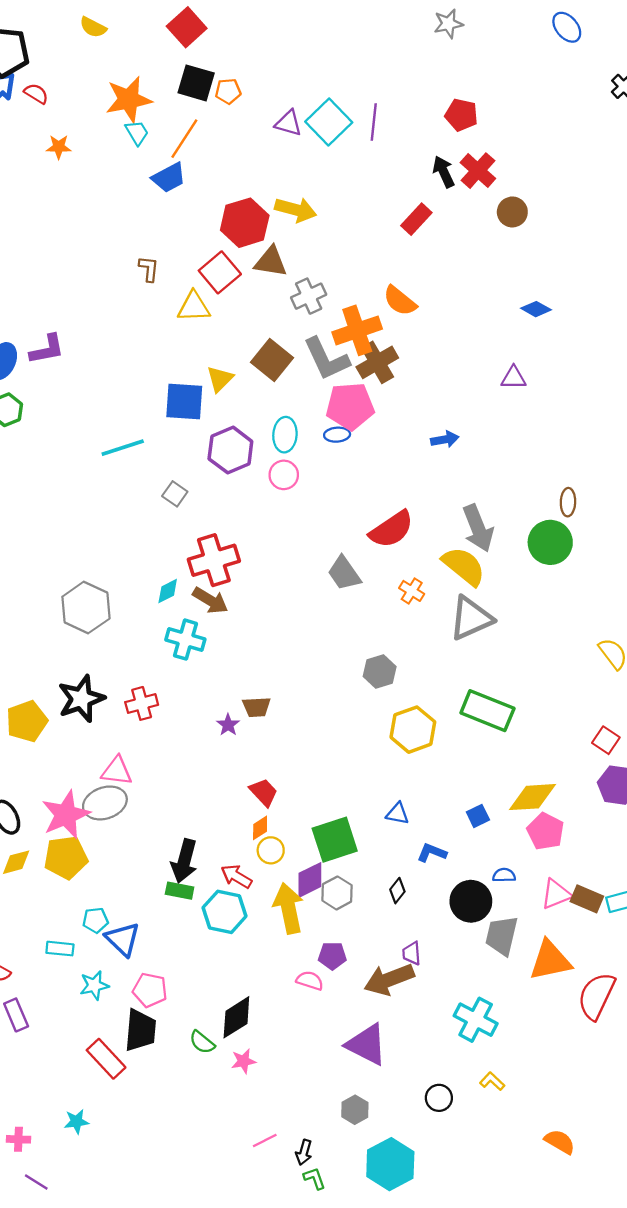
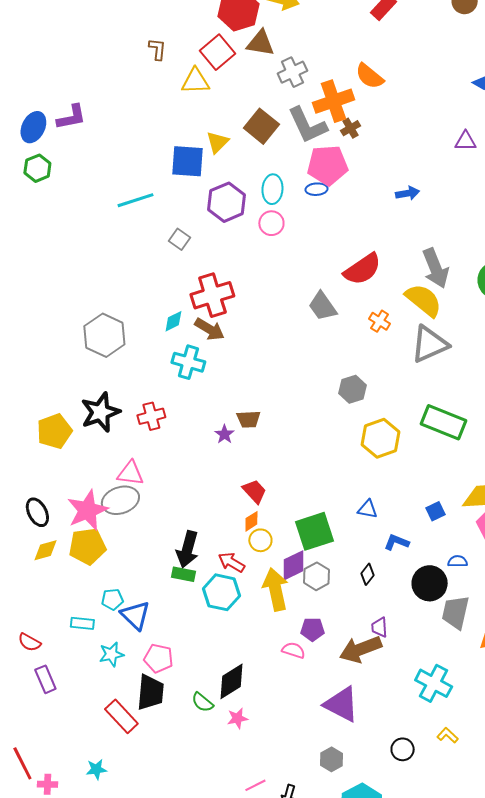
brown cross: (377, 362) -> (351, 128), size x0.6

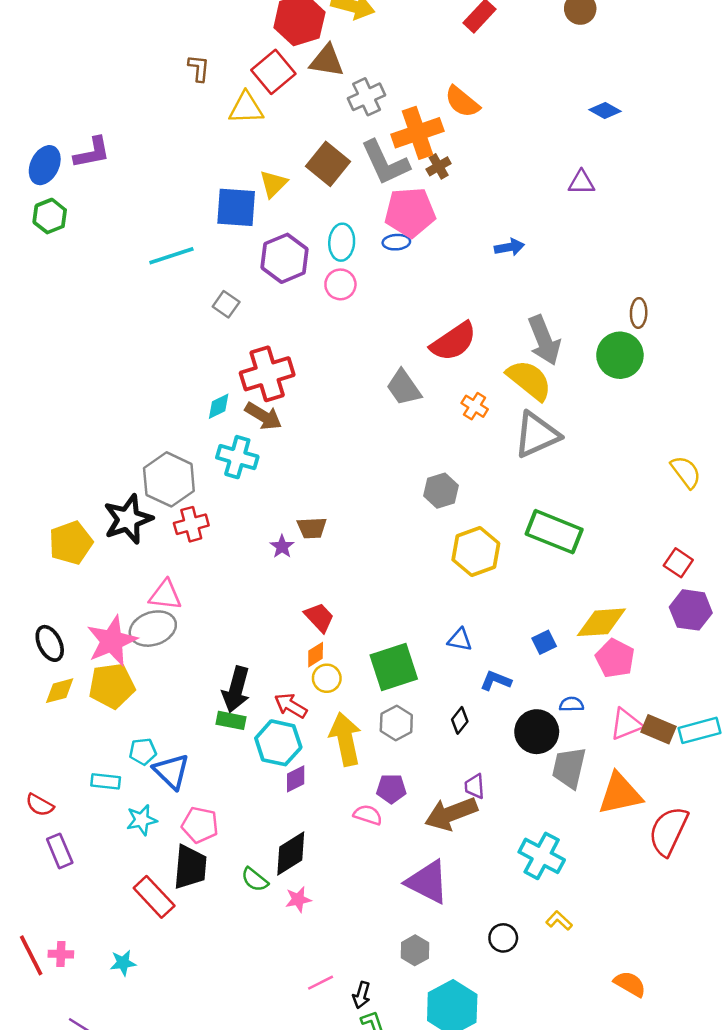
gray hexagon: (104, 335) -> (169, 479), moved
purple diamond: (293, 565) -> (296, 779), moved, size x0.7
pink cross: (47, 784) -> (61, 954), moved

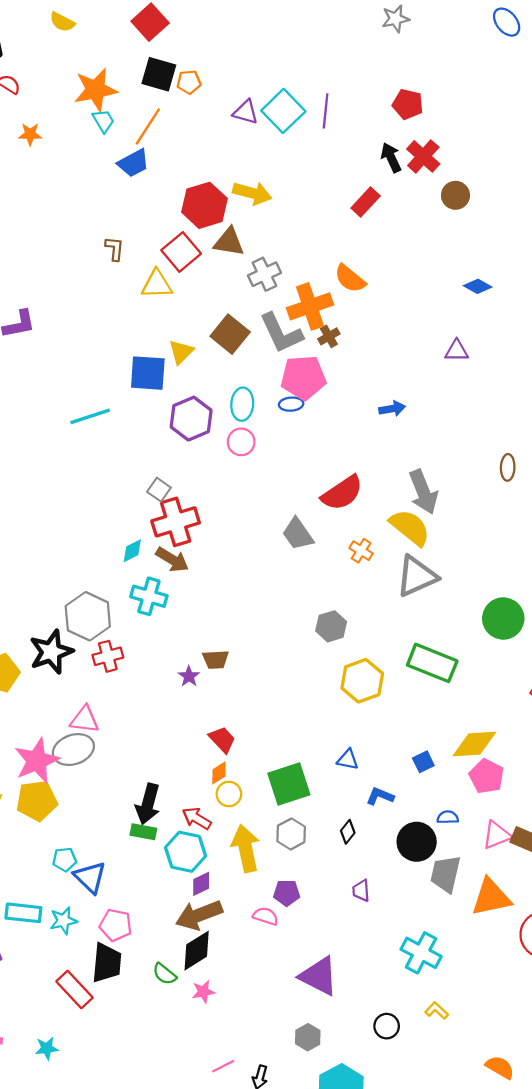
gray square: (226, 304) -> (159, 490), moved
green circle: (620, 355) -> (503, 618), moved
cyan rectangle: (106, 781) -> (23, 913), moved, size x1.4
brown arrow: (451, 814) -> (199, 915), moved

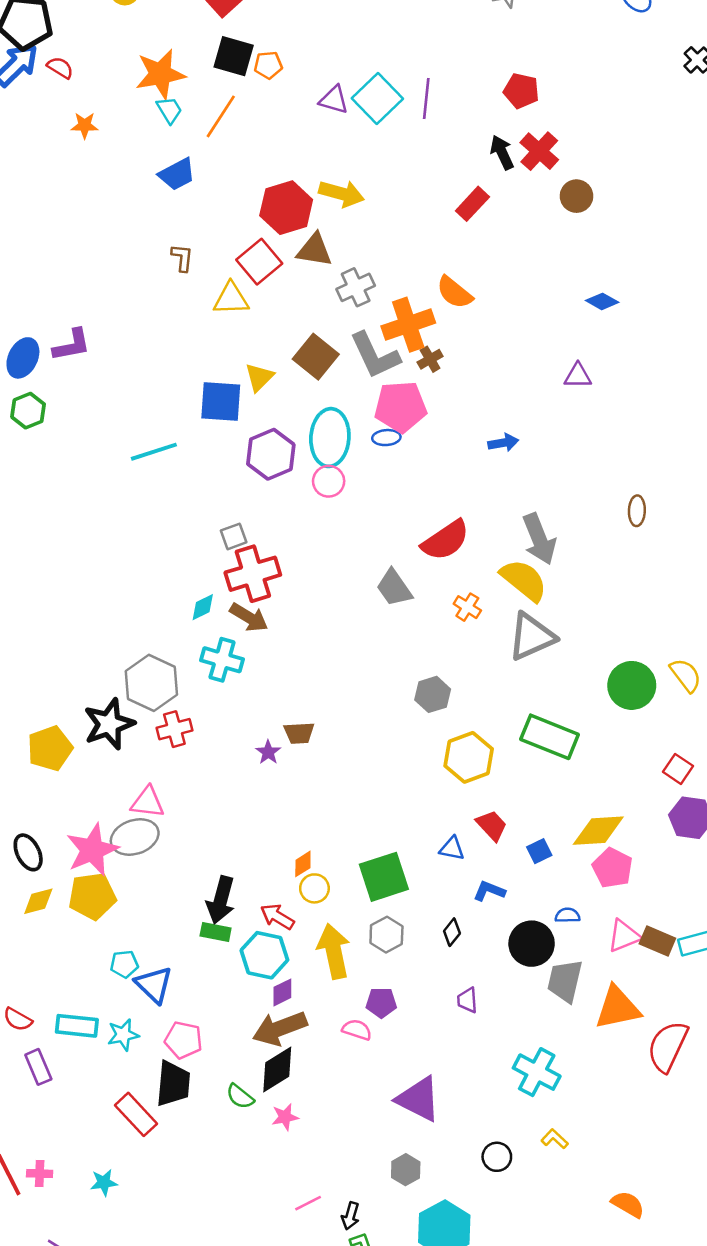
blue trapezoid: (133, 163) -> (177, 174), moved
cyan ellipse: (242, 404) -> (330, 438), size x1.5
gray square: (159, 490) -> (234, 536), turned 35
red trapezoid: (222, 740) -> (492, 825), moved

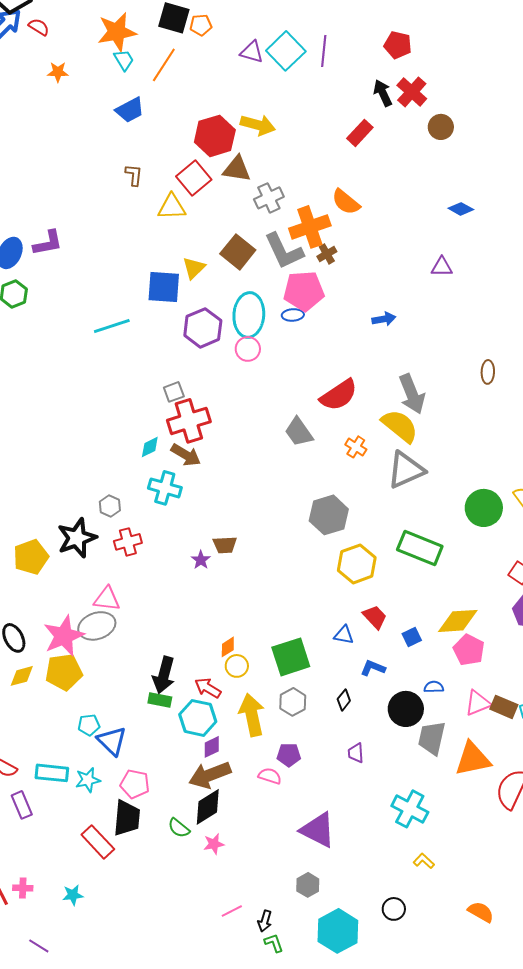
gray hexagon: (151, 683) -> (110, 506), size x0.5
gray hexagon: (433, 694) -> (329, 515), size x1.4
black circle: (497, 1157) -> (394, 909), moved

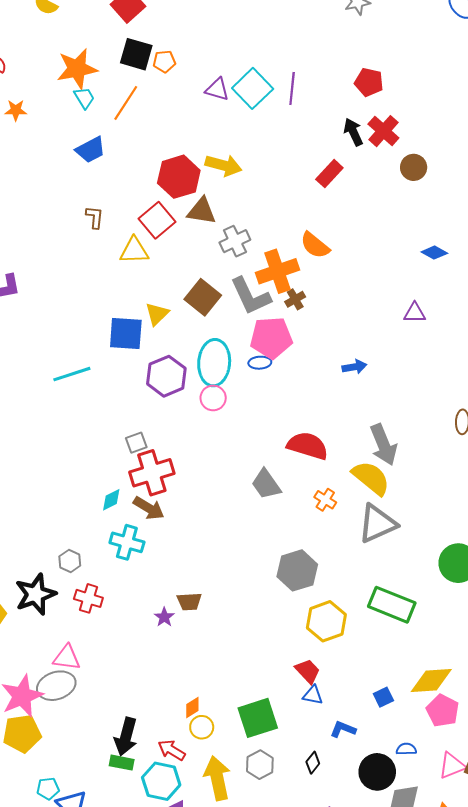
red semicircle: (339, 395) -> (308, 446), turned -129
red cross: (128, 542) -> (88, 598), turned 32
red trapezoid: (375, 617) -> (308, 671), moved

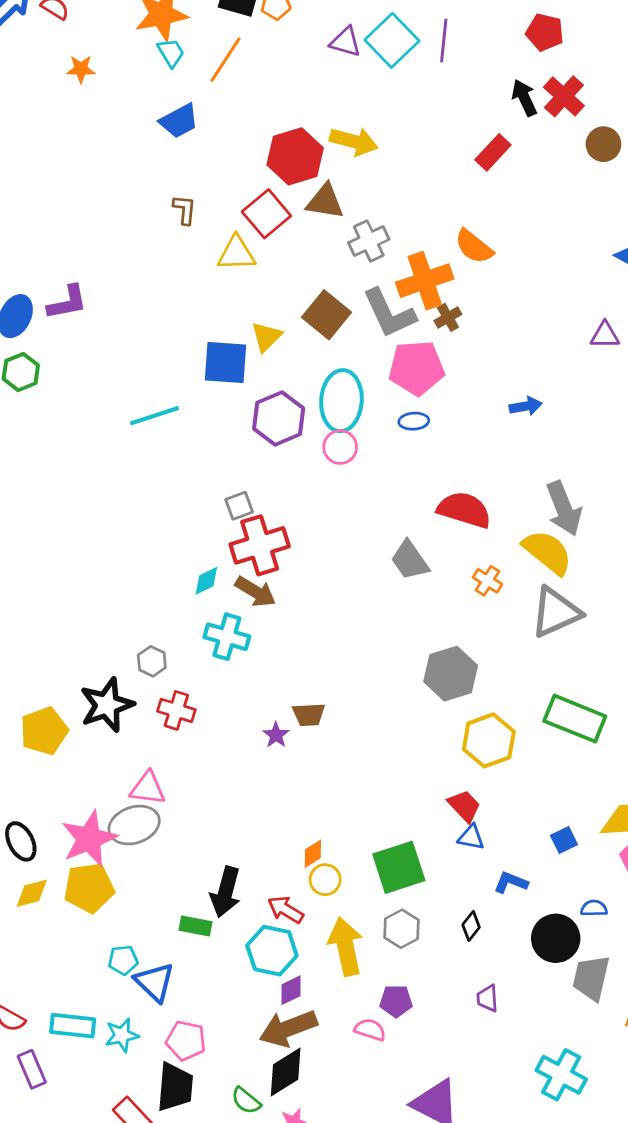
blue ellipse: (260, 363) -> (414, 421), moved
green rectangle: (122, 763) -> (195, 926), moved

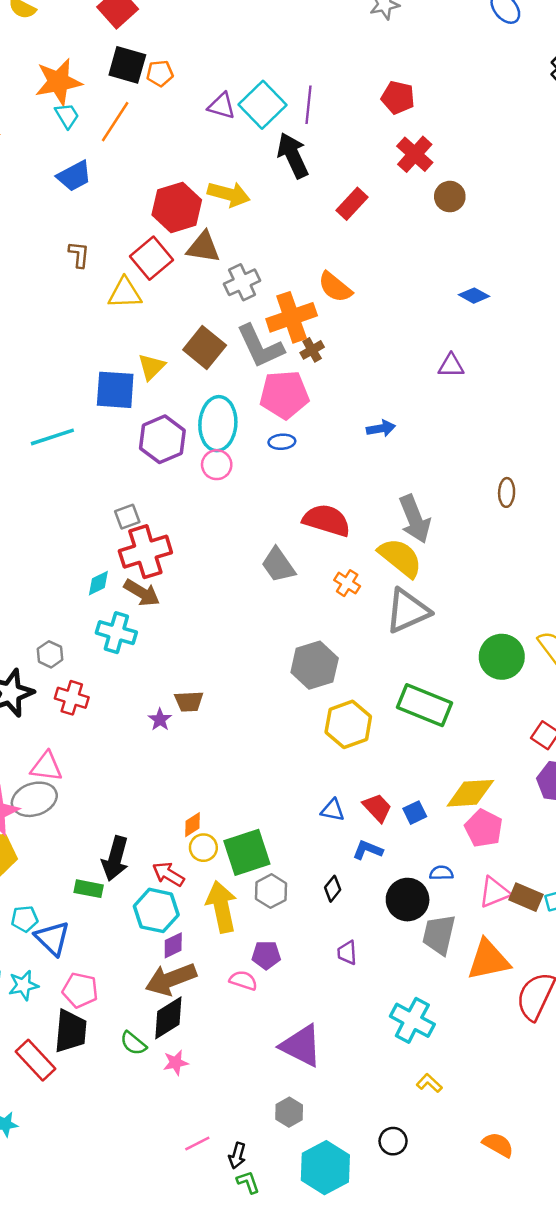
black arrow: (524, 98) -> (293, 155), moved, size x1.4
red trapezoid: (464, 806) -> (377, 808), moved
green square: (399, 867) -> (247, 852), moved

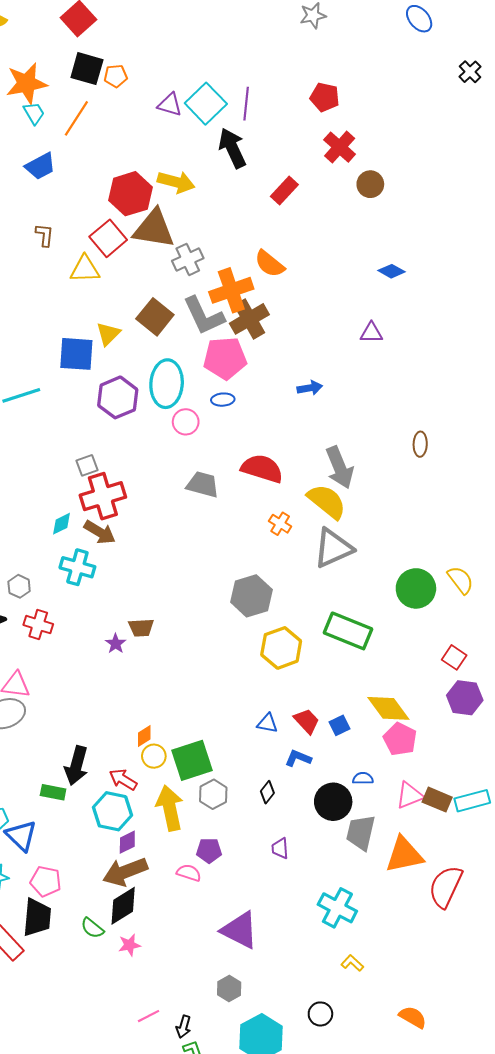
brown triangle: (203, 247) -> (154, 229), size x1.4
brown cross: (312, 350) -> (249, 319), size x1.8
pink circle: (217, 465) -> (186, 422), moved
gray trapezoid: (278, 565) -> (203, 484), moved, turned 140
yellow diamond: (470, 793) -> (388, 708), turned 57

